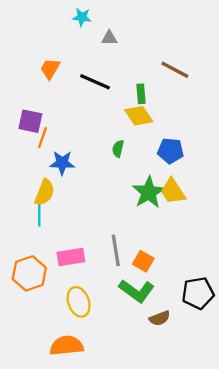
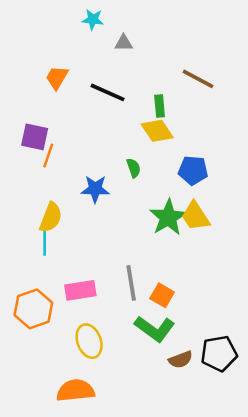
green semicircle: (118, 149) -> (134, 168), turned 147
blue star: (62, 163) -> (95, 189), moved
black pentagon: (198, 293) -> (219, 353), moved

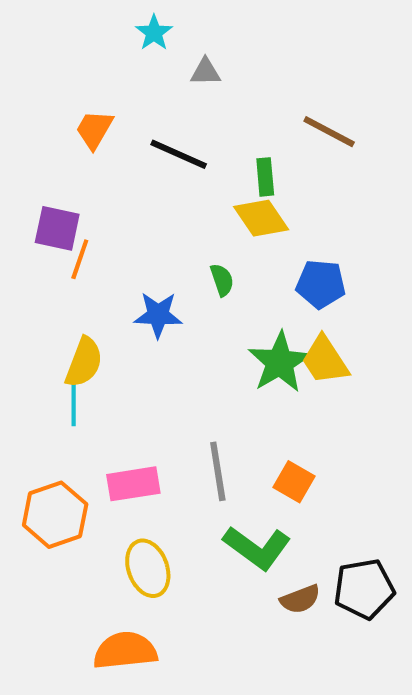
cyan star: (93, 19) -> (154, 33), turned 30
orange square: (162, 295) -> (294, 482), moved

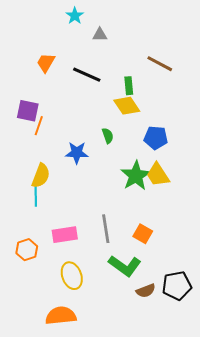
orange hexagon: (55, 515) -> (27, 250), size x0.7

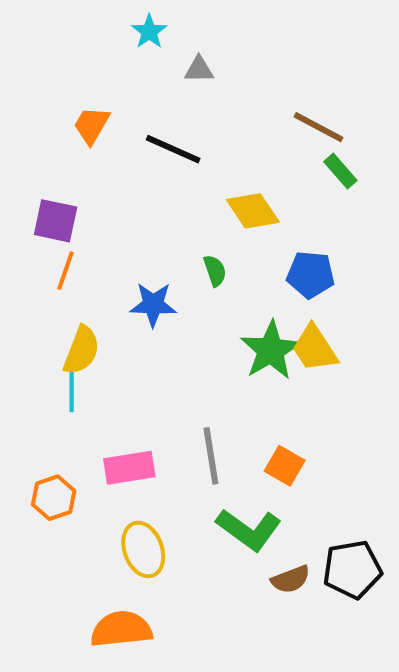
green rectangle: (129, 86) -> (340, 171), moved, turned -36
orange line: (39, 126) -> (66, 271), moved

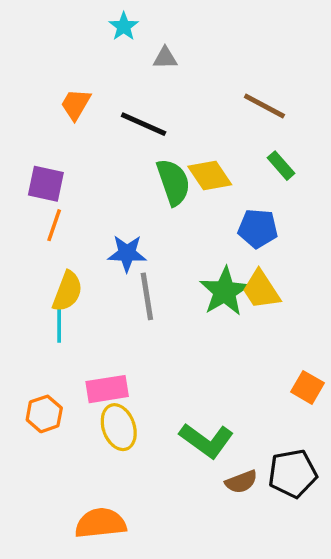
green rectangle: (340, 171) -> (281, 166), moved
green semicircle: (215, 271) -> (173, 182), moved, size x1.8
gray line: (211, 456) -> (147, 296), moved
orange square: (285, 466) -> (307, 387), moved
yellow ellipse: (143, 549) -> (119, 427), moved

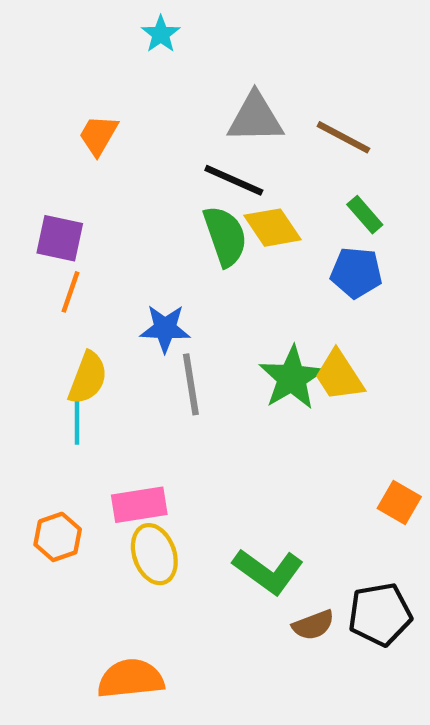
gray triangle: (165, 58) -> (255, 118), moved, size x1.8
black line: (144, 124) -> (234, 180), moved
blue pentagon: (258, 228) -> (356, 273), moved

